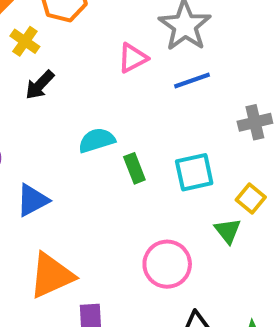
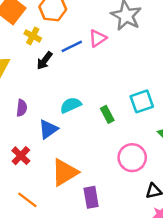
blue line: (192, 81) -> (72, 46), moved
cyan semicircle: (97, 140) -> (71, 105), moved
green rectangle: (134, 168) -> (107, 114), moved

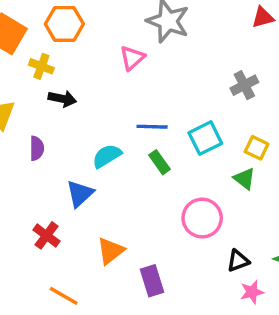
blue line: (72, 46) -> (152, 127), moved, turned 35
black arrow: (45, 61) -> (62, 99), turned -108
purple semicircle: (22, 108) -> (37, 148), moved
orange triangle: (65, 172) -> (111, 251), size x0.7

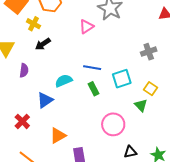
black arrow: (62, 99) -> (43, 44), turned 126

